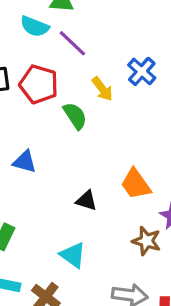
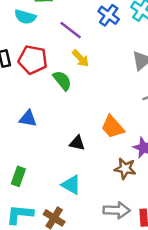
purple line: (72, 43) -> (71, 30), moved
blue cross: (142, 71) -> (109, 15), moved

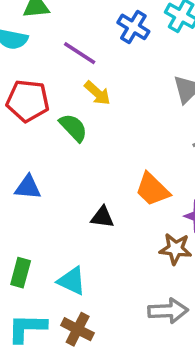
cyan triangle: (71, 185) -> (72, 281), moved

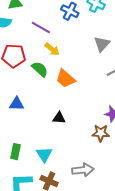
orange trapezoid: (152, 189) -> (65, 79), moved
cyan triangle: (72, 281) -> (44, 154), turned 36
gray arrow: (168, 311) -> (83, 170), moved

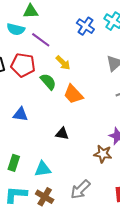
purple line: (41, 28) -> (41, 40), moved
cyan triangle: (44, 154) -> (43, 169), turned 48
gray arrow: (83, 170) -> (80, 190), turned 135

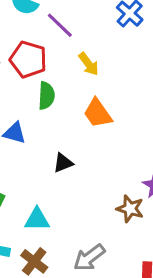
green semicircle: (48, 82) -> (46, 96), moved, turned 36
black triangle: (62, 134) -> (63, 163), moved, turned -40

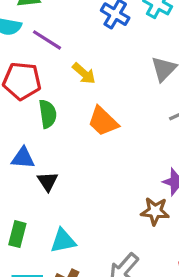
black triangle: (63, 163) -> (48, 181), moved, turned -30

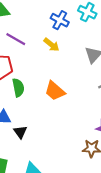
yellow arrow: (84, 73) -> (52, 45), moved

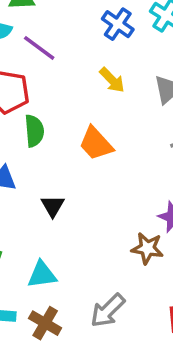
yellow arrow: (52, 45) -> (112, 80), moved
black triangle: (20, 132) -> (53, 206), moved

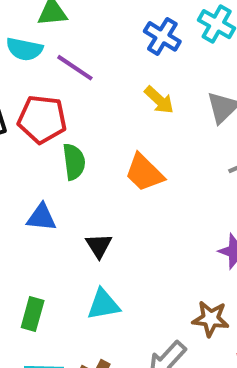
brown star: (147, 248) -> (211, 319), moved
cyan triangle: (42, 275) -> (103, 305), moved

